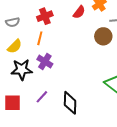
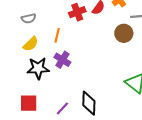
red cross: (45, 16) -> (77, 12), moved
purple line: (42, 97) -> (62, 108), moved

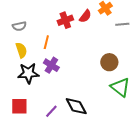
brown circle: (124, 33) -> (109, 62), moved
yellow semicircle: (31, 44) -> (21, 50), turned -63
black diamond: (89, 103) -> (76, 106), turned -30

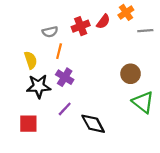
gray semicircle: (19, 26) -> (50, 32), moved
purple line: (51, 111) -> (65, 109), moved

